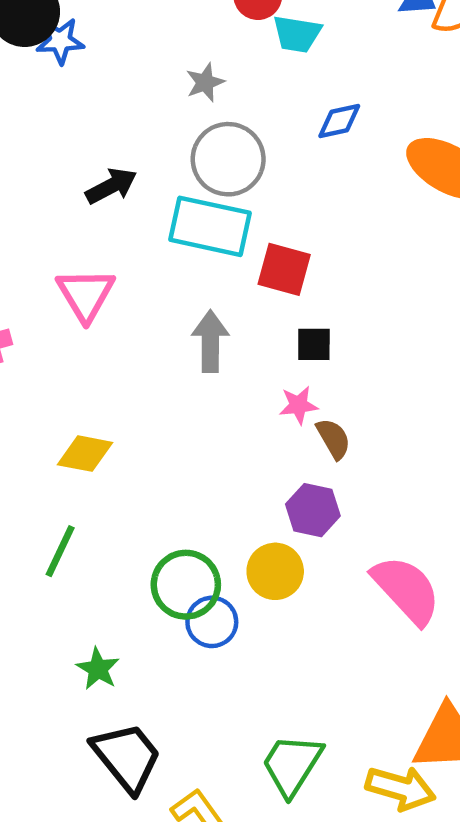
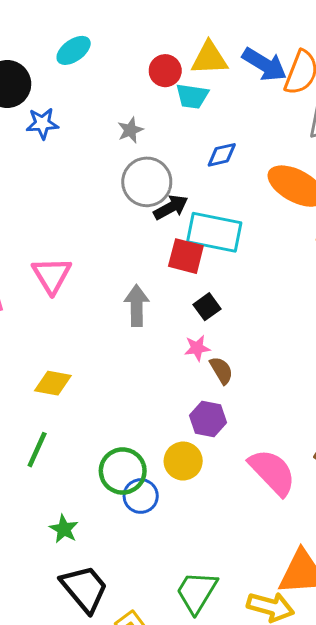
blue star: (60, 41) -> (42, 123), moved
black arrow: (111, 186) -> (171, 207), moved
cyan rectangle: (210, 226) -> (214, 232), moved
black square: (314, 344) -> (207, 307), turned -35

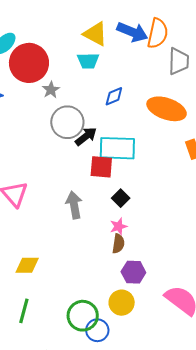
yellow triangle: (209, 58) -> (95, 34), turned 40
red circle: (165, 71) -> (29, 63), moved, size x1.8
brown semicircle: (221, 370) -> (118, 244), moved, turned 48

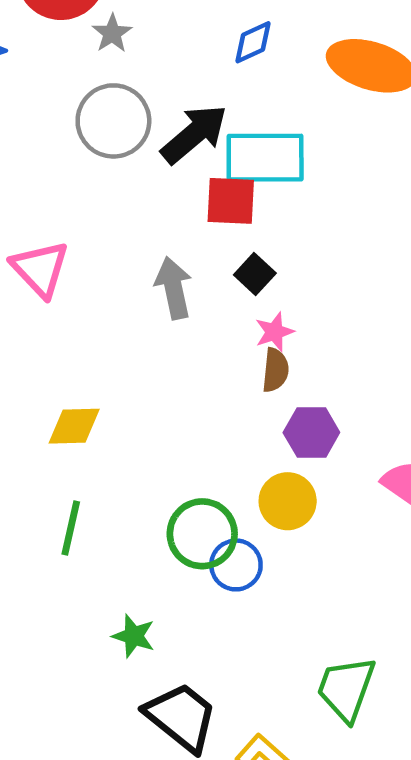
gray circle: (67, 122) -> (113, 121), moved
black arrow: (86, 136) -> (194, 134), size x1.4
black square: (121, 198) -> (255, 274), moved

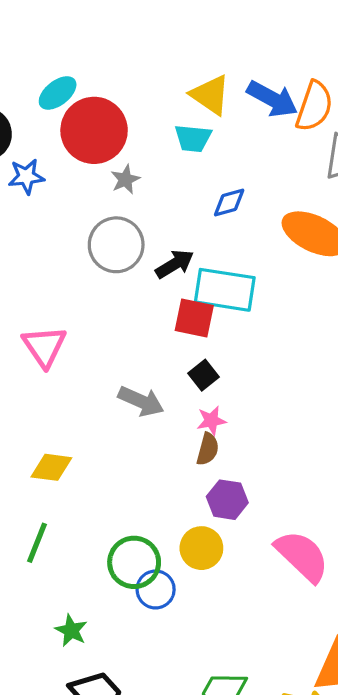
black arrow: (194, 134) -> (175, 264), size x0.7
gray arrow: (174, 288) -> (141, 401), moved, turned 117

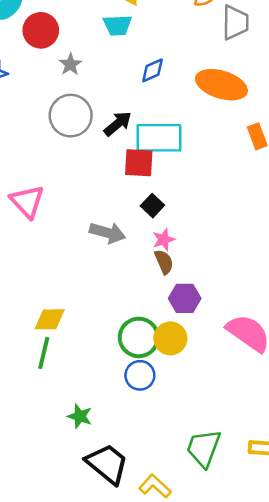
red circle: (94, 130) -> (41, 30), size x0.7
brown semicircle: (208, 449) -> (164, 262), turned -30
yellow diamond: (51, 467) -> (50, 319), moved
green circle: (134, 562) -> (139, 337), moved

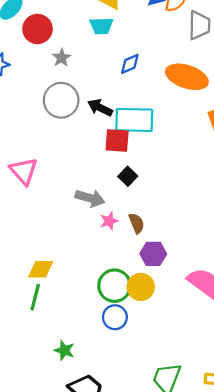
black arrow: (118, 124) -> (100, 108), turned -115
pink star: (164, 240) -> (109, 221), moved

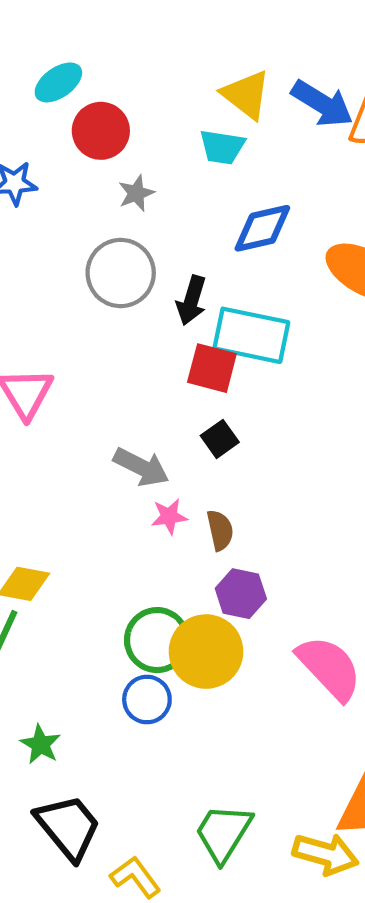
blue diamond: (130, 64) -> (262, 228), size x1.4
black arrow: (100, 108) -> (191, 300), turned -110
yellow circle: (141, 287) -> (206, 652), size x1.4

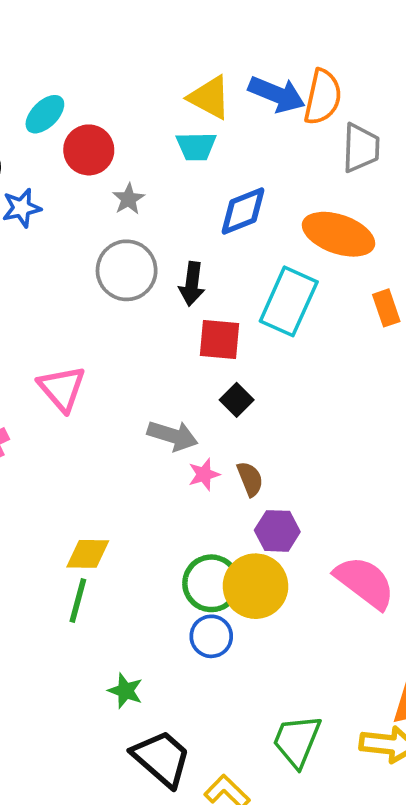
cyan rectangle: (251, 335) -> (289, 301), moved, turned -68

